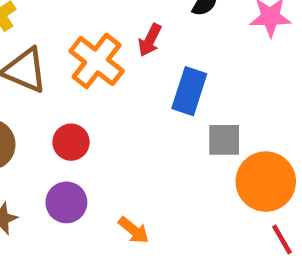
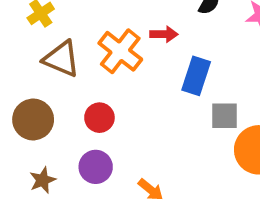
red arrow: (150, 40) -> (164, 34), turned -116

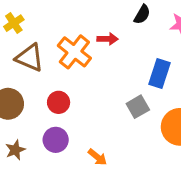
blue rectangle: (196, 76) -> (159, 74), moved
gray square: (225, 116) -> (138, 107), moved, turned -30

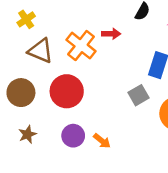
red circle: (59, 102) -> (67, 91), size x1.6
purple circle: (56, 140) -> (73, 136), moved

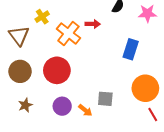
yellow cross: (26, 19) -> (42, 17), moved
brown triangle: (41, 51) -> (19, 36), moved, turned 30
gray square: (139, 95) -> (105, 99), moved, turned 35

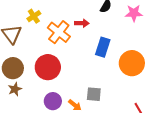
blue rectangle: (131, 49) -> (103, 47), moved
orange circle: (145, 88) -> (132, 63), moved
brown star: (25, 105) -> (15, 89), moved

